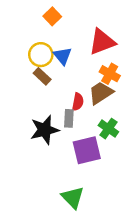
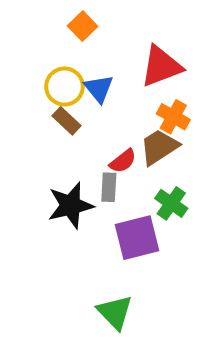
red semicircle: (78, 102) -> (123, 161), turned 42

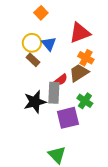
gray rectangle: (109, 187) -> (54, 93), size x1.5

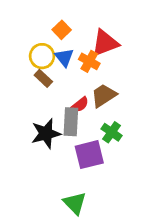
orange square: (41, 13) -> (62, 30), moved
orange cross: (86, 58) -> (89, 61), moved

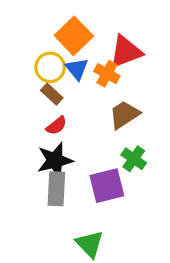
orange square: (62, 30) -> (74, 36), size x1.6
red semicircle: (80, 105) -> (56, 126), moved
gray rectangle: (71, 122) -> (56, 189), moved

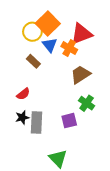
yellow circle: (50, 67) -> (32, 32), moved
red semicircle: (56, 126) -> (23, 94), moved
black star: (55, 160) -> (22, 117), moved, size x0.6
purple square: (107, 186) -> (69, 121), size x0.7

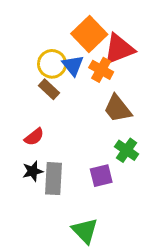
orange square: (48, 23) -> (89, 34), moved
yellow circle: (32, 32) -> (52, 64), moved
brown trapezoid: (80, 75) -> (118, 109), turned -95

